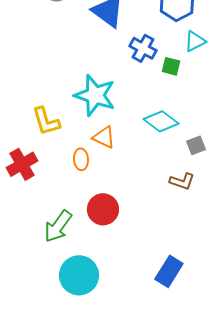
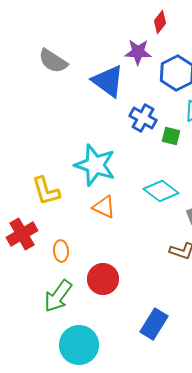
orange ellipse: (81, 159) -> (61, 251), moved
blue rectangle: (169, 271) -> (154, 324), moved

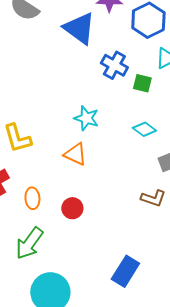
cyan star: (95, 165) -> (86, 118), moved, size x0.6
cyan diamond: (161, 191) -> (144, 129), moved, size x0.7
red circle: (103, 279) -> (72, 208), moved, size x0.7

